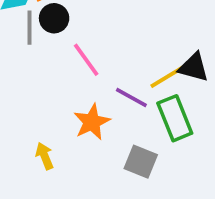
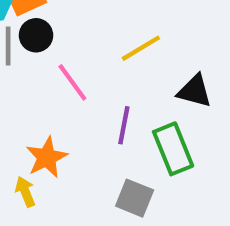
yellow line: (167, 77) -> (141, 48), moved
purple line: (131, 97) -> (124, 125), turned 72
orange star: (92, 122) -> (47, 157), moved

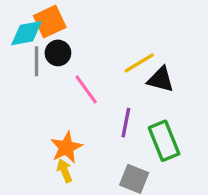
black triangle: (195, 91) -> (161, 79), moved
yellow arrow: (25, 192) -> (65, 171), moved

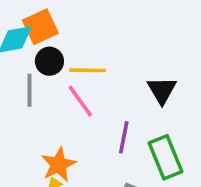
gray line: (36, 61) -> (30, 90), moved
yellow line: (139, 63) -> (88, 70), moved, turned 32
black triangle: (161, 79) -> (162, 90), turned 44

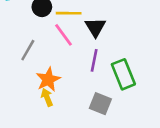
gray line: (30, 90) -> (28, 50), moved, turned 30
black triangle: (162, 90) -> (95, 27), moved

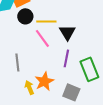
gray line: (28, 50) -> (17, 62), moved, turned -36
orange star: (48, 79) -> (44, 81), moved

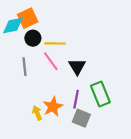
black triangle: (67, 32) -> (77, 67), moved
purple line: (66, 58) -> (76, 99), moved
gray line: (17, 62) -> (24, 67), moved

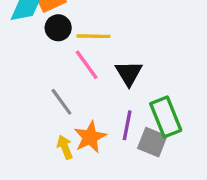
gray line: (24, 67) -> (61, 102), moved, turned -30
gray square: (81, 118) -> (152, 142), moved

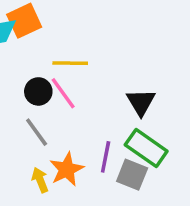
black circle: (58, 28) -> (38, 91), moved
black triangle: (129, 73) -> (141, 102), moved
green rectangle: (166, 117) -> (146, 148), turned -33

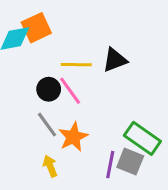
black triangle: (141, 102) -> (115, 60), moved, turned 40
purple line: (106, 157) -> (110, 165), moved
orange star: (67, 169) -> (73, 137), moved

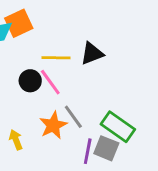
gray line: (47, 125) -> (73, 117), moved
yellow arrow: (50, 166) -> (16, 140), moved

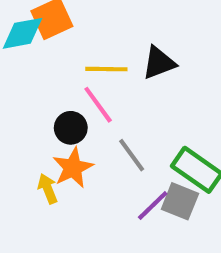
black circle: (30, 81) -> (71, 128), moved
orange star: (53, 125) -> (73, 168), moved
purple line: (88, 151) -> (153, 206), turned 35

